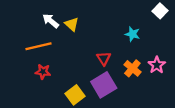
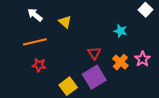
white arrow: (51, 21) -> (35, 15), moved

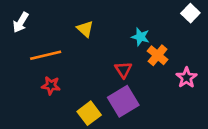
white arrow: (35, 15) -> (21, 22), moved, turned -98
cyan star: (120, 31) -> (140, 37), moved
orange cross: (120, 62) -> (158, 55), moved

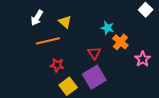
white arrow: (21, 22) -> (37, 18), moved
orange line: (46, 55) -> (48, 41), moved
red star: (51, 86) -> (57, 65), moved

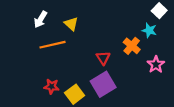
cyan star: (107, 28) -> (149, 30), moved
red star: (57, 65) -> (51, 86), moved

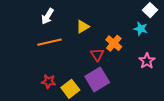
white arrow: (40, 19) -> (47, 16), moved
yellow triangle: (71, 24) -> (83, 27), moved, turned 48
orange cross: (132, 46) -> (114, 43), moved

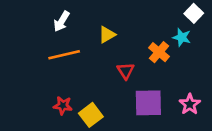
orange cross: (114, 43) -> (159, 52), moved
pink star: (147, 61) -> (190, 104), moved
purple square: (97, 79) -> (148, 103), moved, turned 30

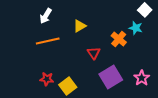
purple square: (148, 103) -> (111, 77), turned -30

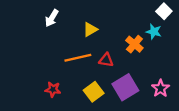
orange line: (48, 41) -> (78, 58), moved
red triangle: (94, 53) -> (106, 60), turned -48
yellow square: (68, 86) -> (94, 92), moved

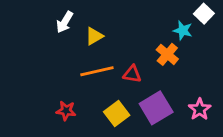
yellow triangle: (90, 29) -> (94, 36), moved
cyan star: (154, 32) -> (183, 31), moved

